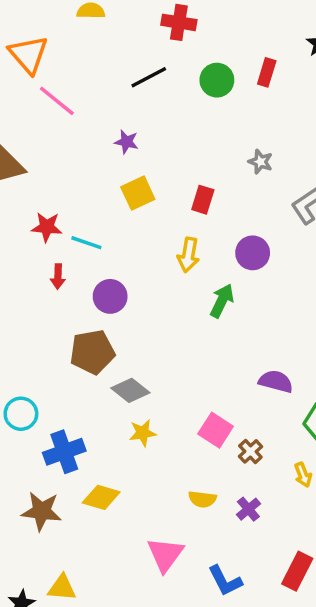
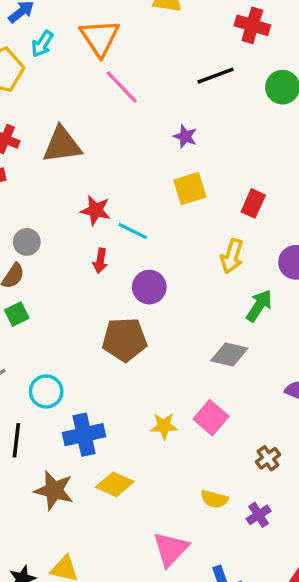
gray diamond: (130, 390) -> (229, 355), moved, turned -33
pink square: (216, 430) -> (211, 418), moved

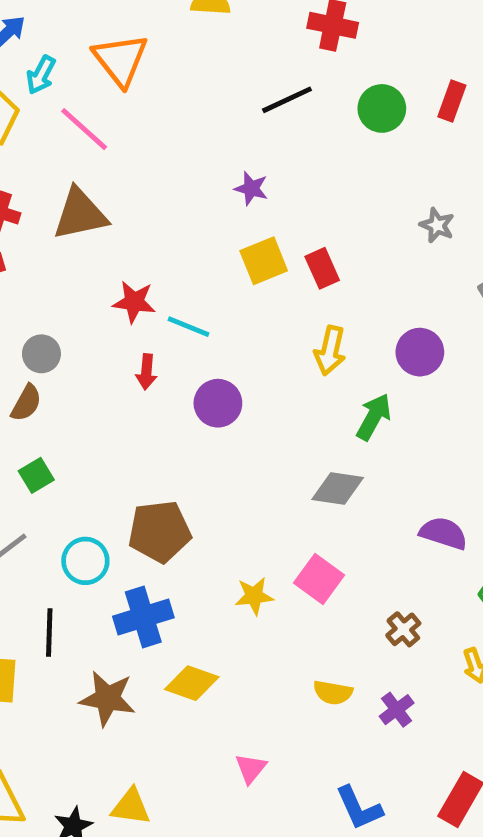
pink line: (122, 87) -> (84, 129), moved
red rectangle: (253, 203) -> (322, 268), moved, turned -44
green square: (17, 314) -> (36, 475), moved
brown pentagon: (124, 340) -> (160, 531), moved
pink triangle: (171, 549) -> (251, 768), moved, size x0.6

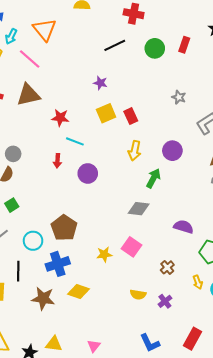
red star: (134, 302) -> (60, 118), moved
brown pentagon: (160, 531) -> (64, 228), turned -30
pink triangle: (251, 768) -> (94, 346), moved

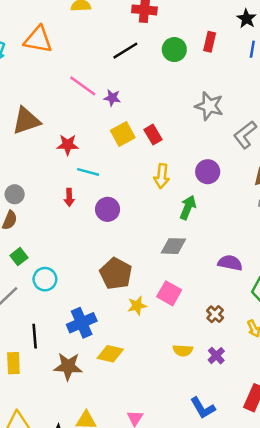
orange triangle: (44, 30) -> (38, 40), turned -35
pink line: (30, 59) -> (83, 86), moved
gray star: (179, 97) -> (209, 106), size x1.6
brown pentagon: (64, 228) -> (116, 274), moved
cyan circle: (33, 241) -> (45, 279), moved

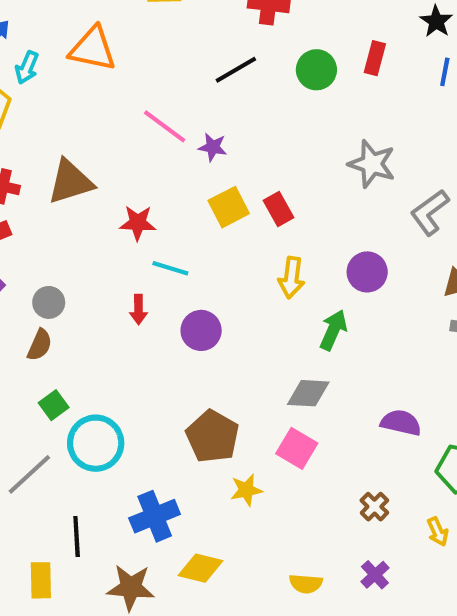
cyan circle: (45, 279) -> (96, 443), size x1.4
pink square: (169, 293) -> (297, 448), moved
yellow semicircle: (183, 350) -> (306, 584), moved

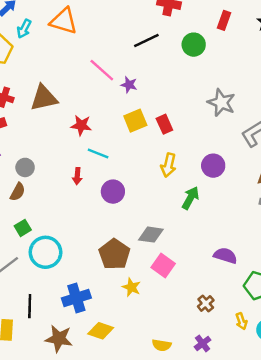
red rectangle: (375, 58) -> (224, 20), moved
gray diamond: (308, 393) -> (151, 235), moved
yellow star: (246, 490) -> (131, 287), turned 30

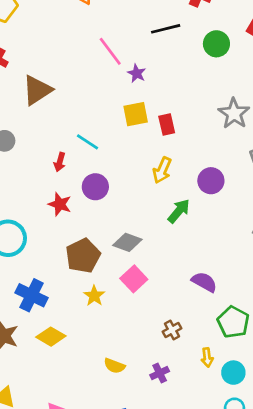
brown triangle: (44, 98) -> (37, 90), moved, turned -32
red star: (81, 125) -> (60, 204), moved
blue cross: (76, 298) -> (32, 295), turned 32

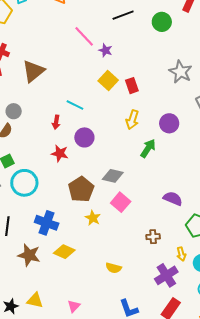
yellow square: (136, 114) -> (108, 80), turned -30
brown cross: (172, 330) -> (153, 237), turned 32
purple cross: (160, 373) -> (166, 275), moved, size x1.6

